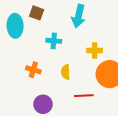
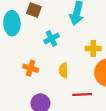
cyan cross: (54, 41) -> (51, 39), turned -32

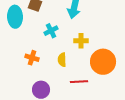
yellow cross: (93, 48) -> (81, 41), moved

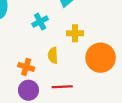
orange cross: (32, 58) -> (26, 67), moved
red line: (79, 82) -> (62, 87), moved

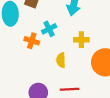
orange cross: (26, 67) -> (32, 41), moved

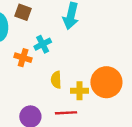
yellow cross: (81, 40) -> (79, 91), moved

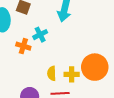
yellow semicircle: (56, 80) -> (52, 73), moved

